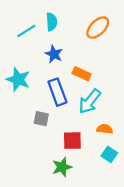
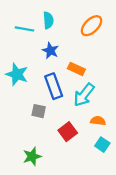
cyan line: (26, 31) -> (25, 29), turned 42
red square: (72, 141) -> (68, 132), turned -36
green star: (62, 167) -> (32, 156), moved

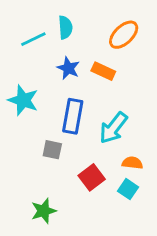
cyan line: (25, 29) -> (33, 39), turned -36
orange rectangle: (76, 69) -> (103, 71), moved
blue rectangle: (54, 86) -> (73, 116), turned 30
cyan square: (102, 145) -> (128, 189), moved

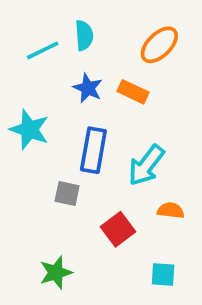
cyan square: (128, 189) -> (163, 274), moved, turned -30

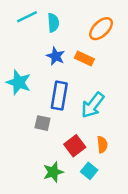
cyan line: (43, 50) -> (27, 17), moved
orange semicircle: (171, 210) -> (102, 145), moved, turned 77
green star: (56, 273) -> (53, 172), moved
cyan square: (163, 274) -> (89, 171), moved, turned 35

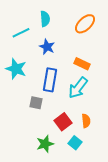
cyan line: (27, 17) -> (21, 33), moved
orange rectangle: (84, 59) -> (82, 64), moved

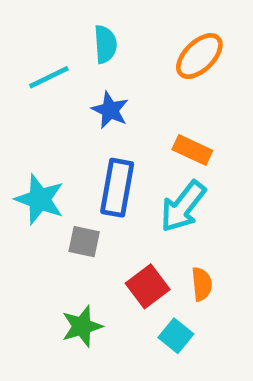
cyan star: (16, 69) -> (40, 199), moved
green star: (45, 144) -> (82, 326), moved

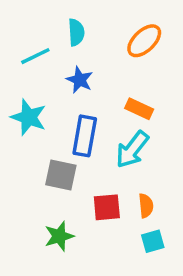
cyan star: (40, 199) -> (29, 117), moved
gray square: (84, 242) -> (61, 175), size x1.4
red square: (148, 286) -> (107, 207), turned 32
cyan square: (176, 336) -> (153, 241), moved, turned 35

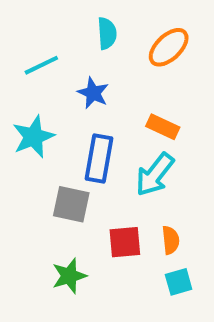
cyan semicircle: (76, 32) -> (107, 33), moved
cyan star: (29, 117) -> (33, 137), turned 30

